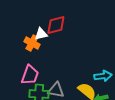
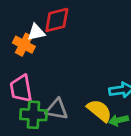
pink trapezoid: (30, 75) -> (21, 89), turned 150

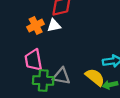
white triangle: (36, 32) -> (54, 25), moved
orange cross: (24, 45) -> (36, 25), turned 35

